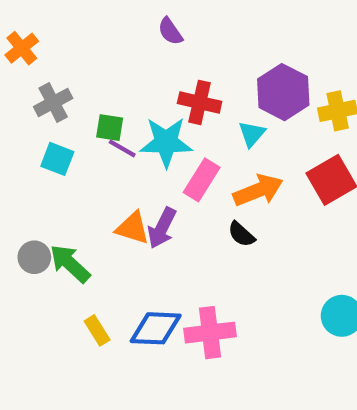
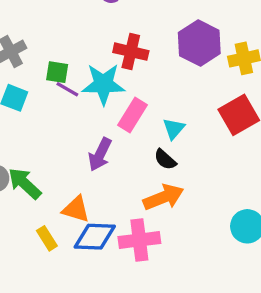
cyan triangle: (252, 134) -> (174, 129), moved
orange arrow: (258, 190) -> (163, 197), moved
orange triangle: (133, 228) -> (76, 209), moved

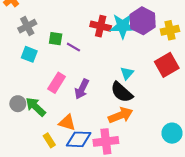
cyan star: (103, 84) -> (123, 26), moved
purple line: (67, 89) -> (73, 47), moved
pink rectangle: (133, 115) -> (57, 83), moved
black semicircle: (165, 159) -> (122, 92), size x1.6

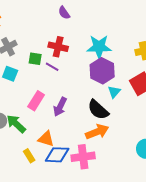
purple hexagon: (143, 21) -> (102, 71), moved
red cross: (101, 26) -> (58, 47), moved
cyan triangle: (127, 73) -> (114, 92), moved

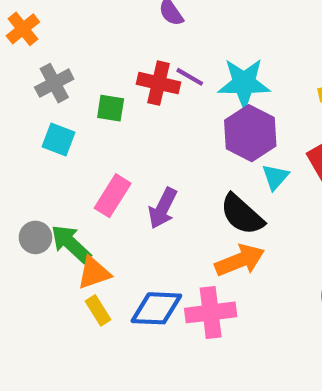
purple line: (52, 67) -> (190, 77), moved
orange triangle: (46, 139) -> (94, 273), moved, turned -36

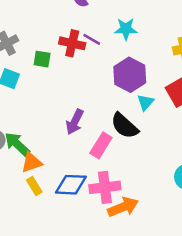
cyan star: (244, 83) -> (126, 29), moved, size x0.7
pink rectangle: (113, 196) -> (101, 145), moved
orange arrow: (240, 260) -> (123, 207), moved

